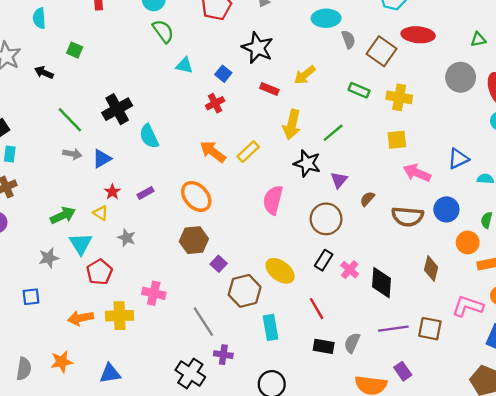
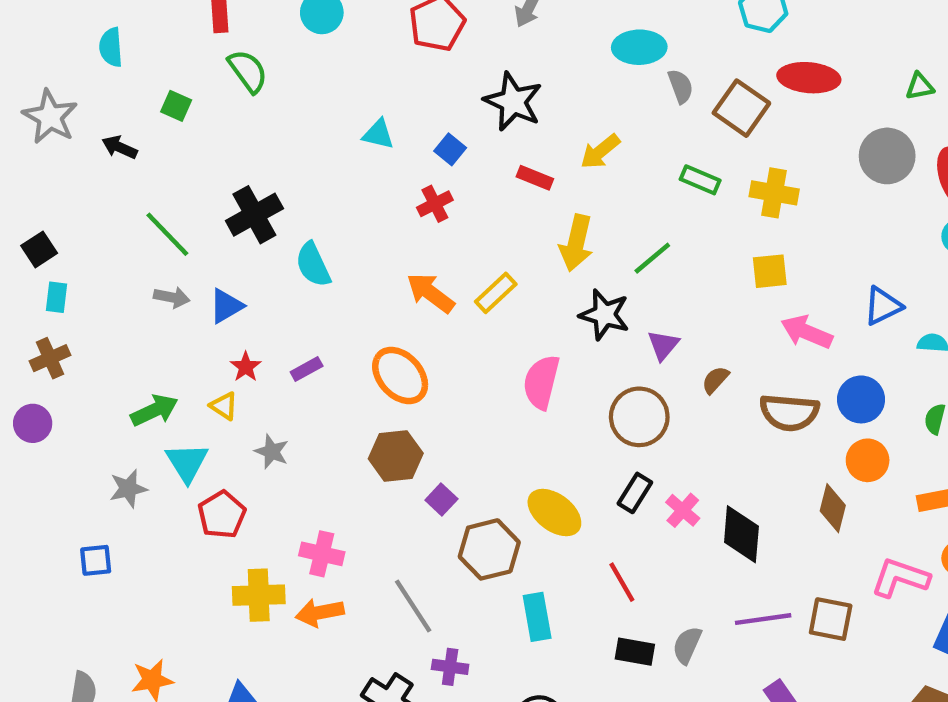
green semicircle: (163, 31) -> (248, 71), moved
orange circle: (468, 242) -> (868, 460), moved
orange arrow: (81, 318) -> (320, 613), moved

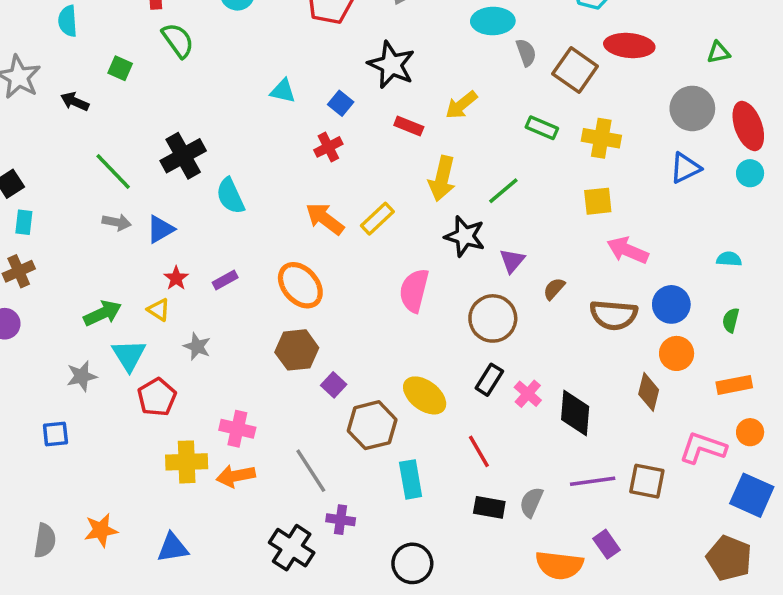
blue triangle: (883, 306) -> (685, 168), moved

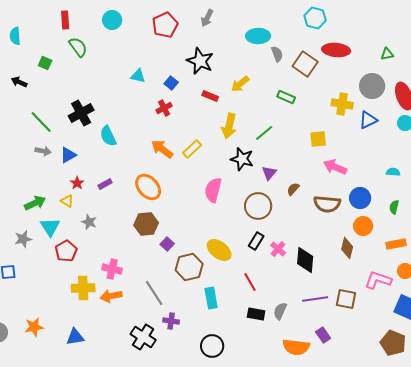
yellow cross: (601, 138) -> (342, 104), moved

